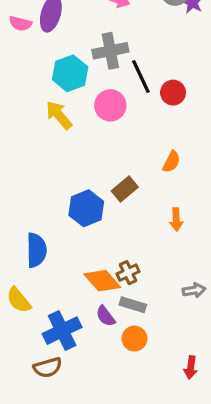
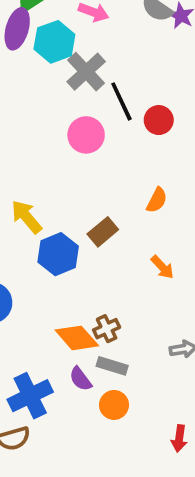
gray cross: (110, 51) -> (86, 72), turned -32
cyan hexagon: (70, 73) -> (54, 42), moved
yellow arrow: (59, 115) -> (26, 217), moved
orange arrow: (176, 220) -> (162, 267), turned -40

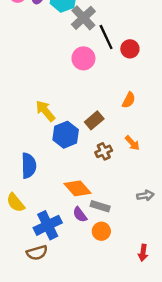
brown cross: (107, 329) -> (104, 151), moved

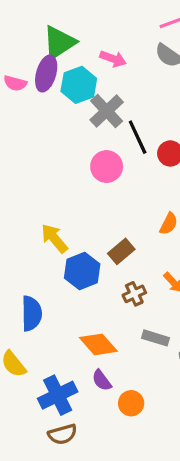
gray rectangle: (100, 206) -> (156, 338), moved
brown semicircle: (37, 253) -> (63, 434), moved

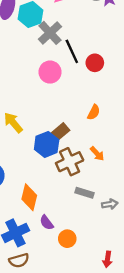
blue hexagon: (82, 271) -> (47, 144), moved
brown cross: (134, 294) -> (70, 162), size x1.6
orange diamond: (98, 344) -> (29, 197), moved, turned 55

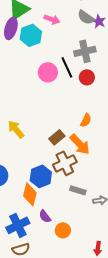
gray cross: (50, 33) -> (85, 51), moved, turned 30
pink circle: (50, 72) -> (48, 72), moved
blue hexagon: (47, 144) -> (41, 176), moved
orange arrow: (97, 154) -> (80, 144), moved, size x1.6

